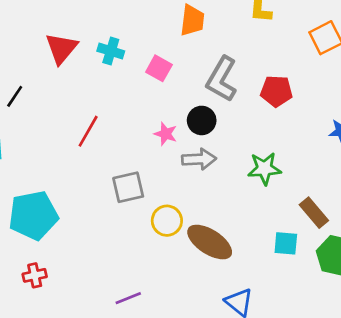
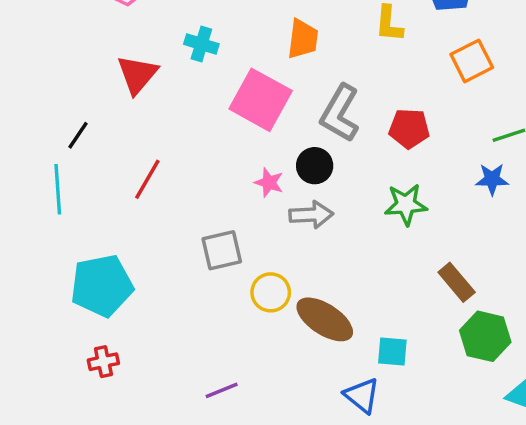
cyan cross: (111, 51) -> (201, 44), moved
pink square: (159, 68) -> (261, 100), size x1.8
red line: (88, 131) -> (147, 179), moved
green star: (264, 169) -> (406, 205), moved
cyan square: (286, 243) -> (392, 352), moved

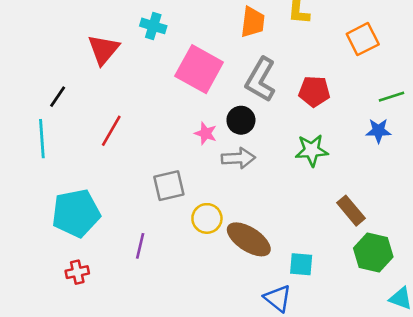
orange trapezoid: (303, 39) -> (253, 22), moved
purple line: (222, 390) -> (140, 246), moved, turned -55

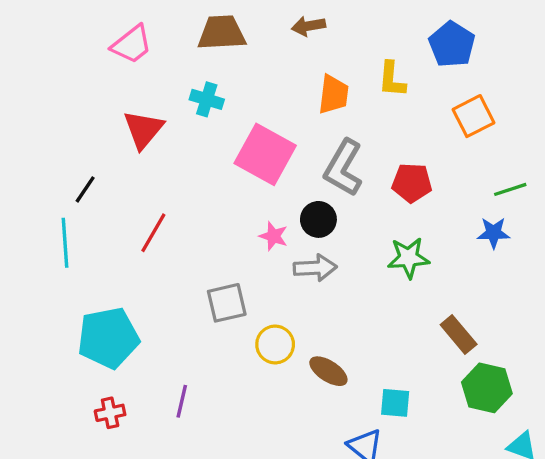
brown ellipse: (249, 239) -> (328, 371), size x0.7
purple line: (140, 246) -> (182, 401), moved

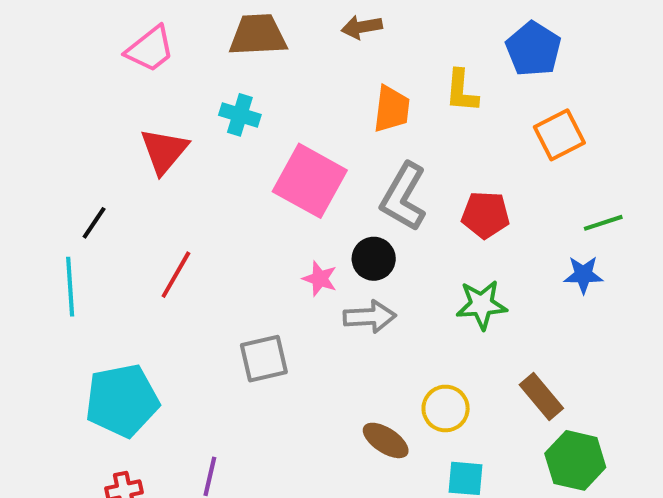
yellow circle: (275, 344) -> (446, 408), moved

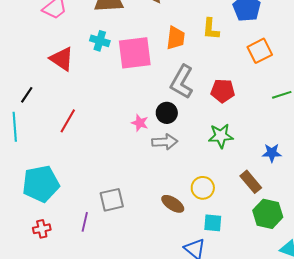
red triangle: (164, 151) -> (62, 59), turned -36
pink square: (310, 181) -> (135, 53), moved, turned -36
blue star: (583, 275) -> (272, 153), moved
gray square: (264, 359) -> (112, 200), moved

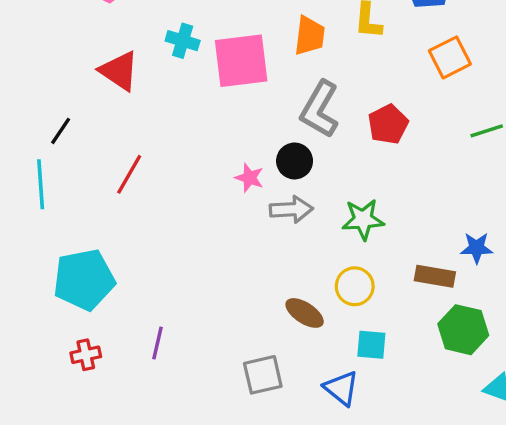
red pentagon: (223, 91) -> (388, 124), turned -30
green star: (221, 136) -> (363, 219), moved
blue star: (272, 153) -> (477, 248), moved
brown rectangle: (251, 182) -> (435, 276), turned -40
gray square: (112, 200) -> (263, 375), moved

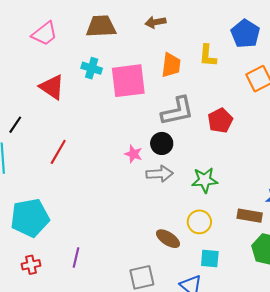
gray L-shape: (320, 109) -> (177, 111), turned -132

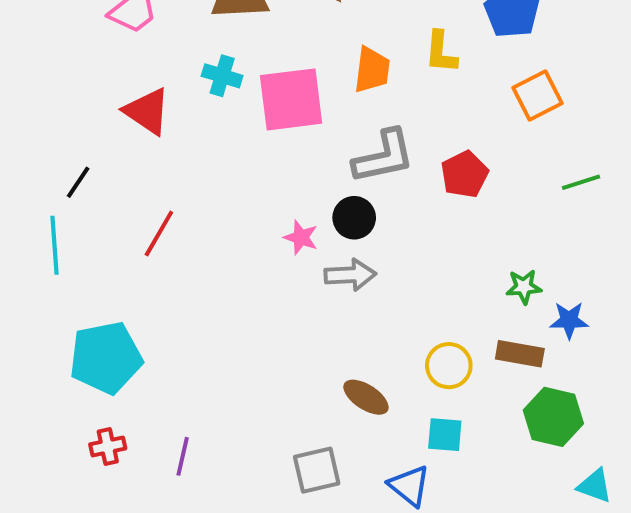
green star: (205, 180) -> (524, 287), moved, size x0.7
yellow circle: (199, 222) -> (449, 366), moved
purple line: (76, 257) -> (183, 456), moved

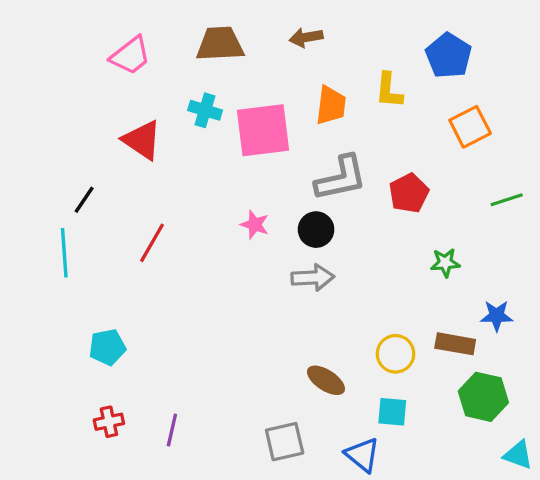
pink star: (301, 237) -> (255, 225), moved
green star: (524, 287) -> (445, 263), moved
cyan pentagon: (106, 358) -> (107, 347), size x0.6

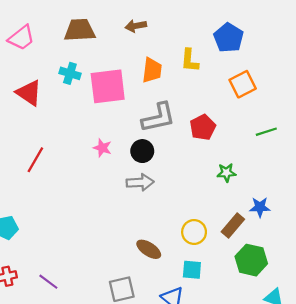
brown rectangle: (455, 344) -> (233, 226), turned -60
purple line: (172, 430) -> (48, 282), turned -66

